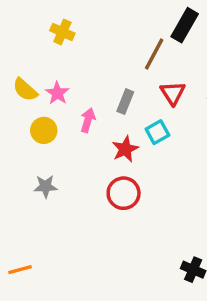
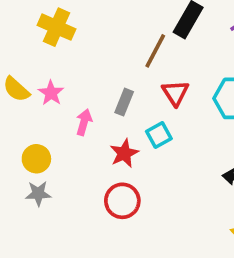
yellow cross: (62, 32) -> (57, 27), size x1.4
yellow circle: (44, 130) -> (36, 159), moved

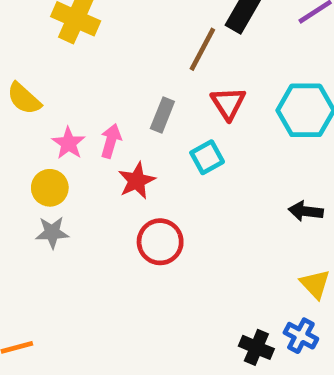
pink star: (51, 93) -> (69, 143), moved
red star: (124, 153) -> (137, 181), moved

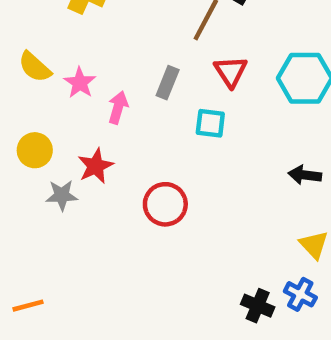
pink star: (69, 143) -> (80, 83), moved
cyan square: (207, 157) -> (210, 123), turned 36
red star: (137, 181) -> (96, 166), moved
yellow circle: (50, 188) -> (35, 150), moved

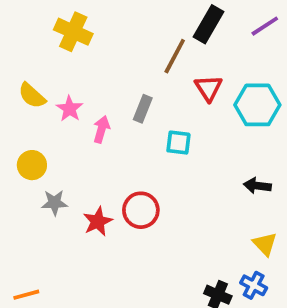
red triangle: (231, 71) -> (209, 88), moved
red star: (96, 166) -> (98, 221), moved

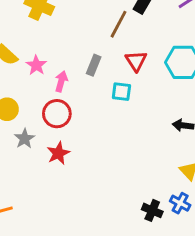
red triangle: (209, 88) -> (136, 61), moved
gray star: (54, 203) -> (25, 139), turned -30
red circle: (141, 210) -> (57, 114), moved

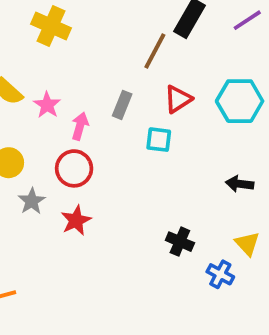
red triangle: (136, 61) -> (178, 99), turned 30
blue cross: (180, 203) -> (220, 274), moved
black cross: (152, 210) -> (180, 242), moved

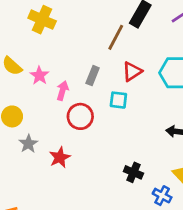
red circle: (74, 168) -> (80, 116), moved

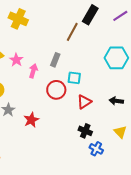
red triangle: (132, 71) -> (84, 102), moved
red circle: (80, 116) -> (56, 90), moved
blue cross: (162, 196) -> (96, 149), moved

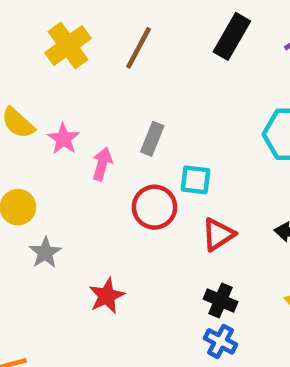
yellow cross: (18, 19) -> (68, 46), turned 30
brown line: (72, 32) -> (139, 48), moved
red star: (31, 120) -> (107, 296), moved
blue cross: (96, 149) -> (220, 341), moved

